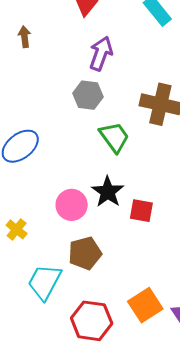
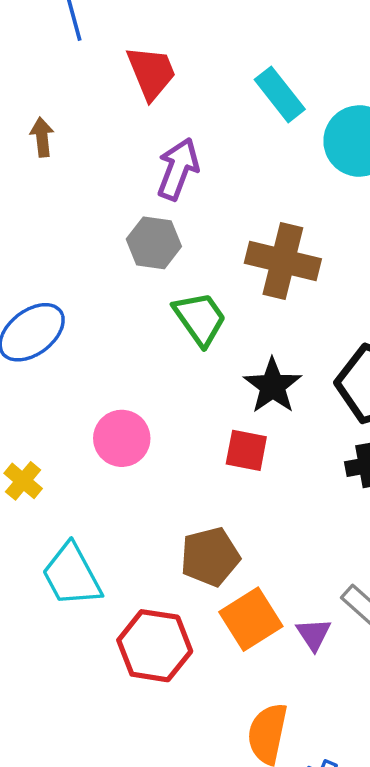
black star: (108, 192) -> (273, 386), moved
brown pentagon: (85, 253) -> (210, 557), moved
cyan trapezoid: (45, 282) -> (72, 575), turned -57

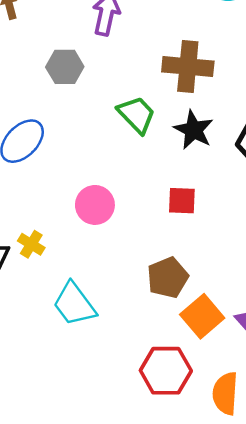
gray hexagon: (154, 243) -> (65, 67), moved
black star: (273, 386) -> (194, 130), moved
red hexagon: (155, 646) -> (166, 371), moved

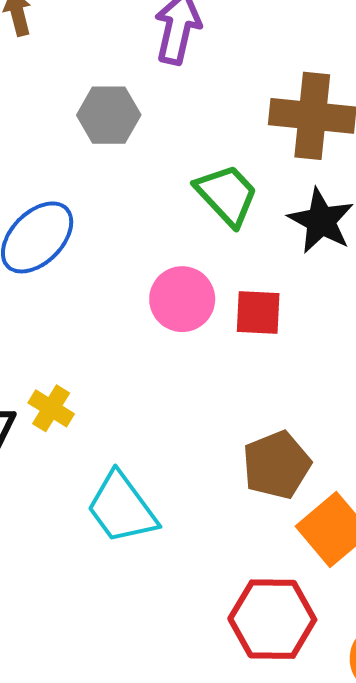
red square: (182, 201) -> (258, 313), moved
pink circle: (95, 205) -> (182, 299), moved

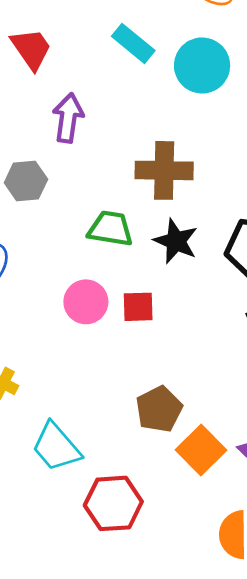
green trapezoid: (227, 195) -> (110, 229), turned -33
red hexagon: (272, 619) -> (113, 503), moved

